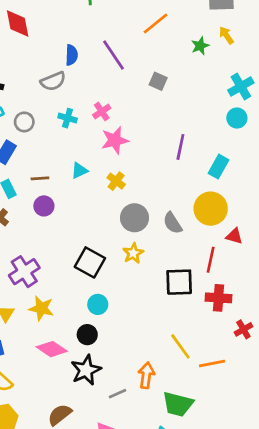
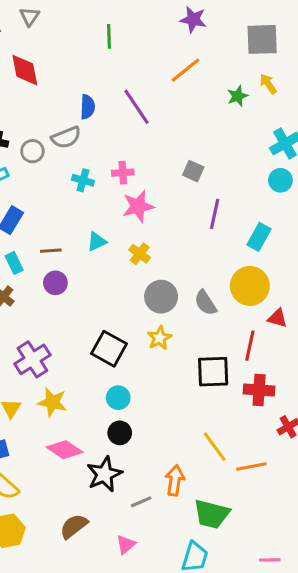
gray square: (158, 81) -> (193, 171), moved
pink cross: (102, 111) -> (123, 173), turned 30
gray circle: (24, 122) -> (32, 151), moved
black circle: (87, 335) -> (120, 433), moved

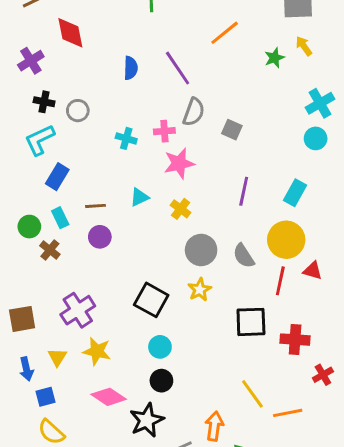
gray semicircle: (66, 137) -> (194, 112), moved, turned -48
purple line: (215, 214) -> (244, 191), moved
red line: (250, 346) -> (280, 281), moved

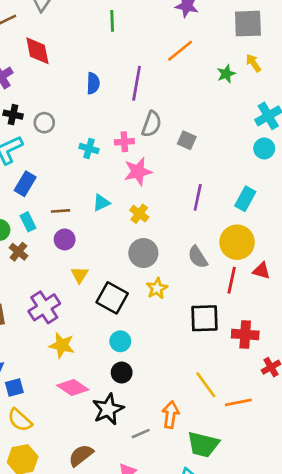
purple line: (178, 68) -> (137, 83), turned 44
gray circle: (201, 250) -> (143, 253), moved
yellow triangle: (57, 357) -> (80, 275), moved

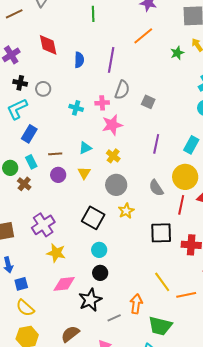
red diamond: (37, 51) -> (48, 45), moved
yellow triangle: (80, 275) -> (84, 173), moved
pink diamond: (73, 387) -> (64, 284), turned -40

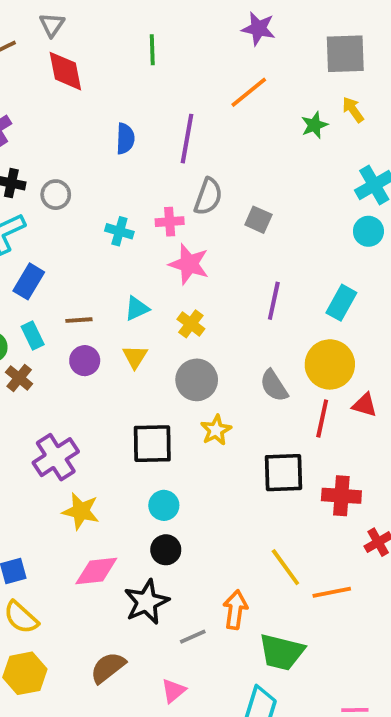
red diamond: (48, 45) -> (65, 71), moved
pink star: (112, 125) -> (189, 264), turned 30
black square: (93, 218) -> (152, 444), turned -30

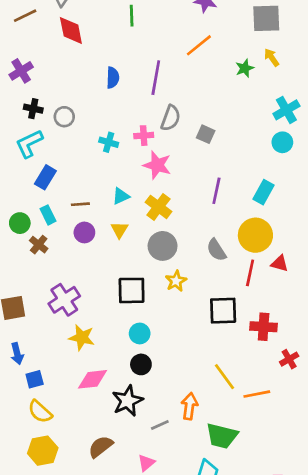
yellow cross: (191, 324) -> (158, 207), size x1.4

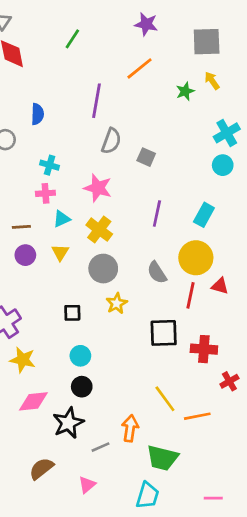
green line: (132, 16) -> (72, 39), turned 35
blue semicircle: (113, 78) -> (37, 114), moved
pink cross: (144, 136) -> (45, 193), moved
black square: (132, 290) -> (72, 313), size x0.6

